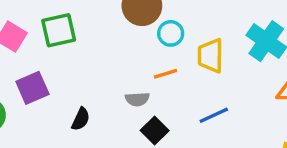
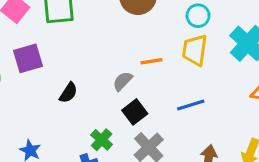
cyan circle: (171, 33) -> (198, 16), moved
gray semicircle: (137, 99) -> (123, 81), turned 130

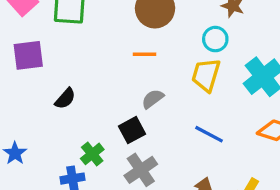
orange line: (151, 61) -> (144, 54), moved
gray semicircle: (123, 81) -> (153, 99), moved
blue line: (191, 105) -> (209, 134), moved, turned 36

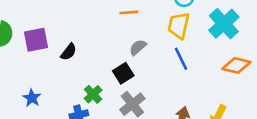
purple square: (28, 55) -> (36, 40), moved
blue line: (209, 134) -> (181, 59), moved, turned 40

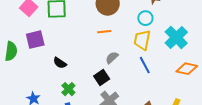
purple square: (36, 40) -> (35, 40), moved
black semicircle: (69, 52) -> (60, 63), turned 88
green cross: (93, 94) -> (68, 89), moved

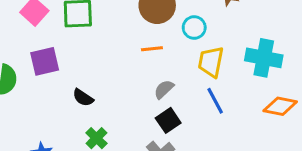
cyan circle: (145, 18) -> (194, 28), moved
cyan cross: (176, 38) -> (264, 58), turned -35
black square: (102, 77) -> (168, 120), moved

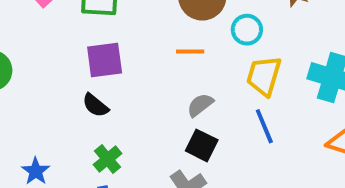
purple square: (45, 61) -> (105, 60), moved
black square: (168, 120) -> (202, 145), turned -35

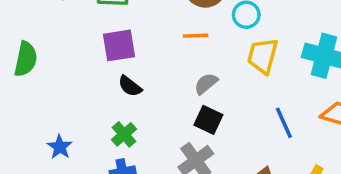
black semicircle: (95, 105) -> (130, 86), moved
blue line: (264, 126) -> (284, 123), moved

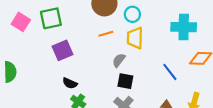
yellow trapezoid: (263, 56) -> (135, 38), moved
black semicircle: (130, 86) -> (70, 83), moved

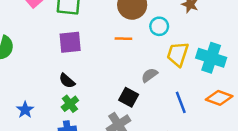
yellow trapezoid: (135, 38) -> (178, 54), moved
gray semicircle: (119, 60) -> (150, 75), moved

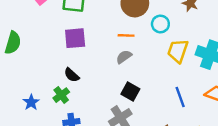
gray semicircle: (150, 75) -> (124, 57), moved
green cross: (70, 104) -> (61, 95), moved

